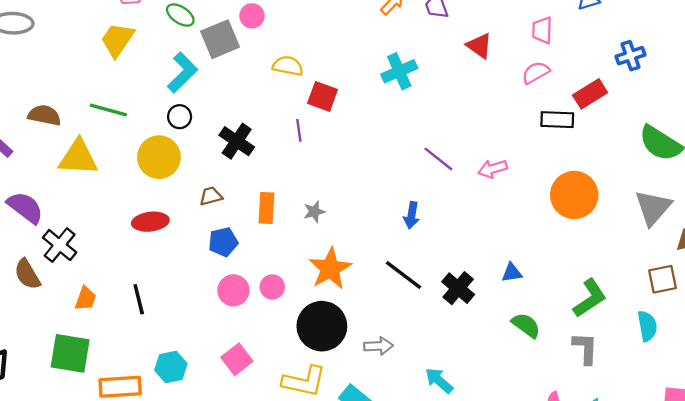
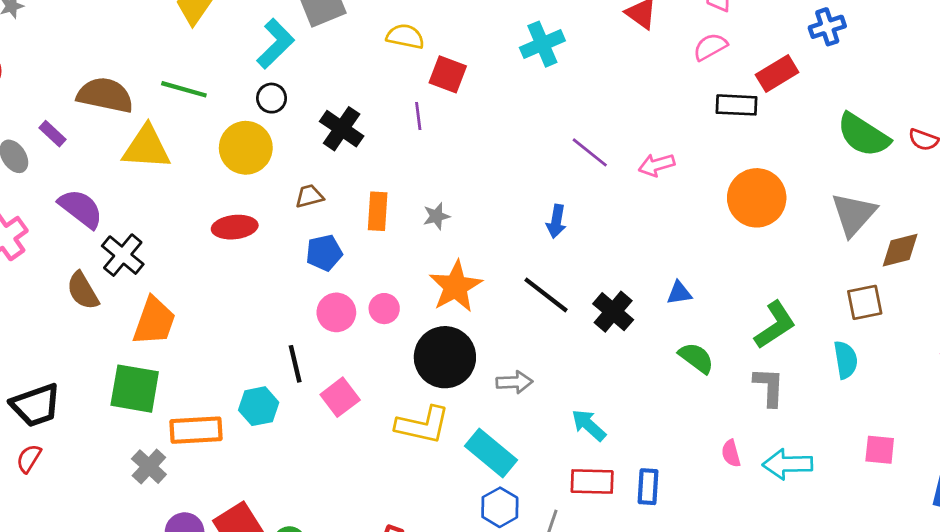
brown semicircle: (44, 115) -> (105, 95), size x1.4
orange trapezoid: (86, 299) -> (154, 321), size x1.6
black line: (139, 299) -> (295, 364), moved

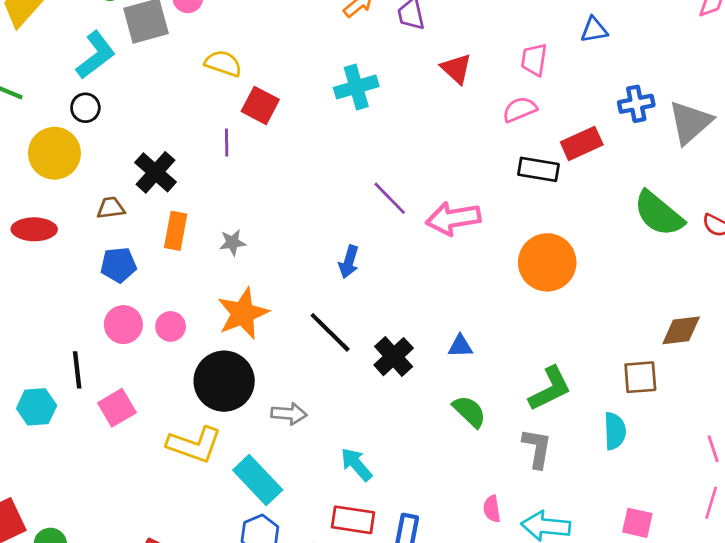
black cross: (342, 129) -> (156, 172), moved
pink arrow: (657, 165) -> (453, 218), size x1.5
gray triangle: (854, 214) -> (690, 122), moved

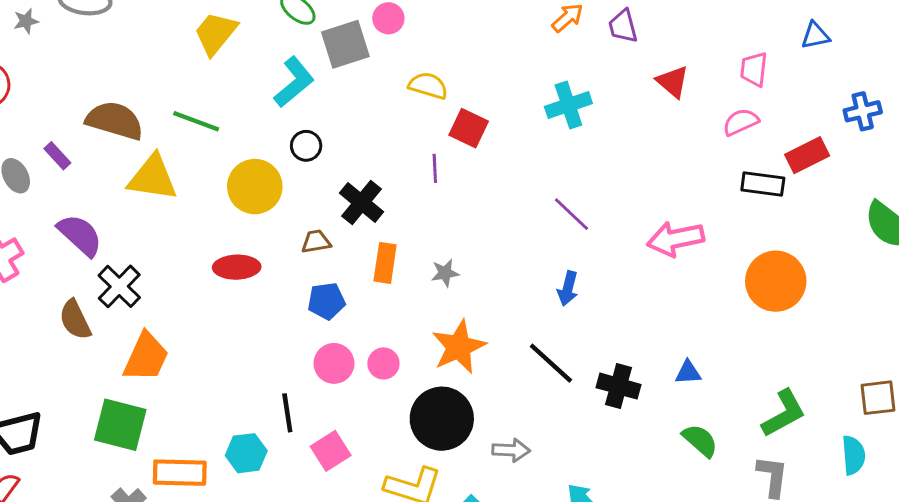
black circle: (85, 108) -> (306, 146), moved
purple line: (390, 198) -> (571, 214), moved
black cross: (394, 357) -> (619, 386), turned -30

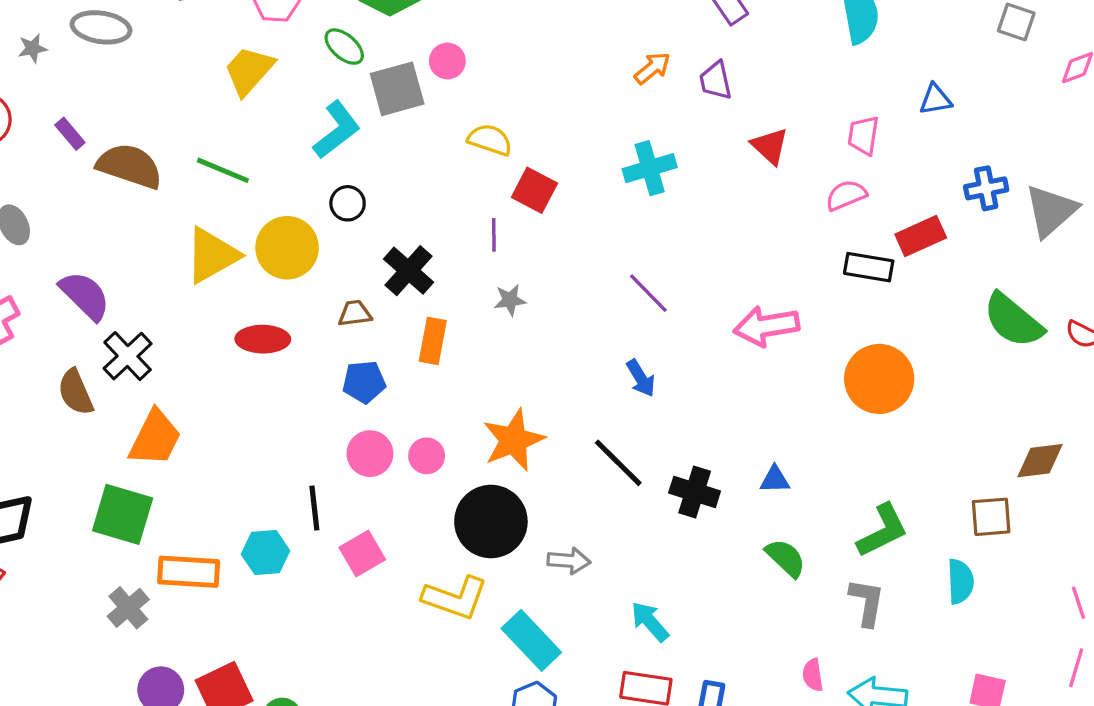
purple rectangle: (57, 156) -> (70, 134), moved
yellow triangle: (153, 178) -> (212, 255), moved, turned -40
gray star: (445, 273) -> (510, 300), moved
blue arrow: (568, 288) -> (641, 378), turned -48

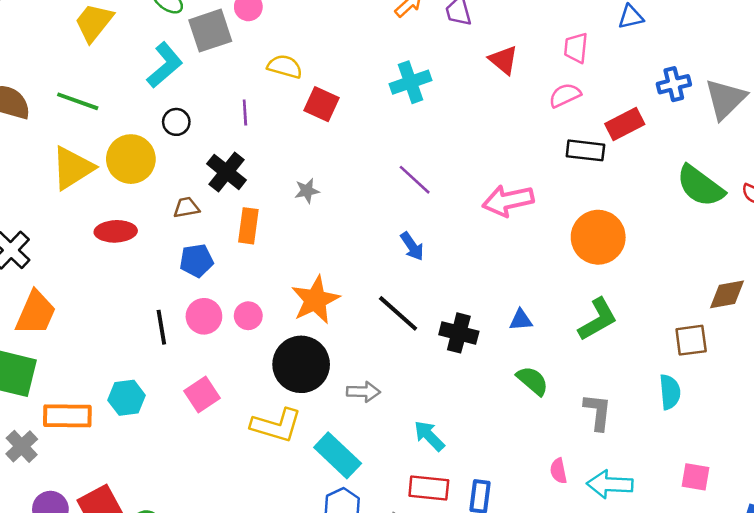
purple line: (494, 235) -> (245, 113), moved
black line: (314, 508) -> (161, 327), moved
green L-shape: (883, 531) -> (598, 319), moved

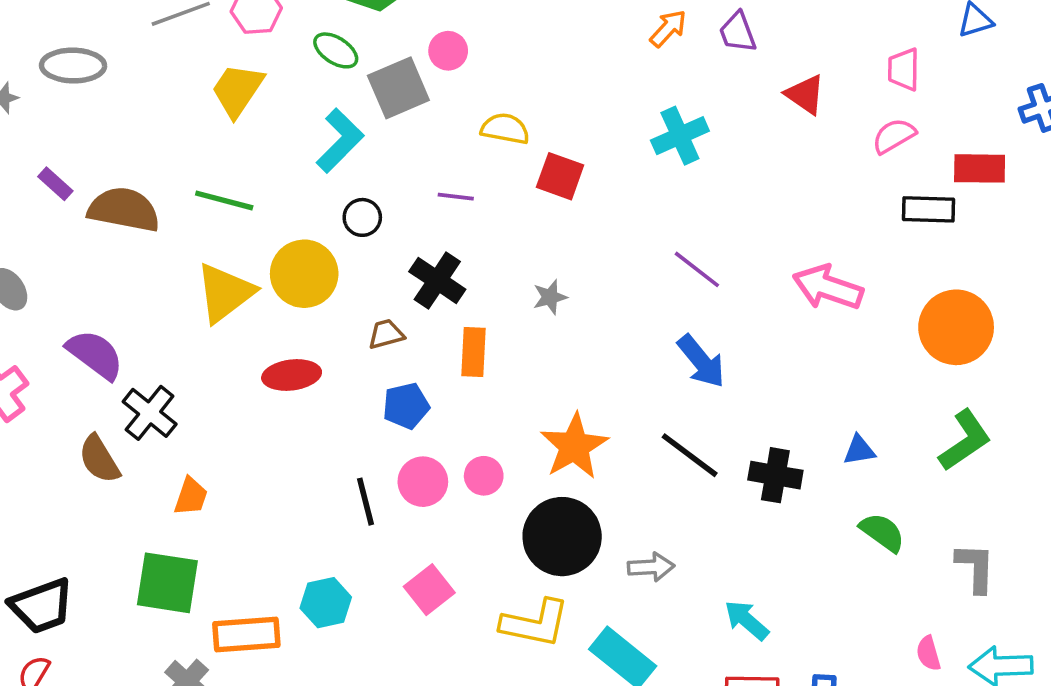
purple line: (245, 113) -> (456, 197), turned -75
red rectangle: (625, 124) -> (980, 168), turned 33
pink arrow: (508, 201) -> (828, 287), turned 36
blue arrow: (412, 246) -> (701, 361), size x1.4
orange trapezoid: (36, 313) -> (191, 496), size x0.6

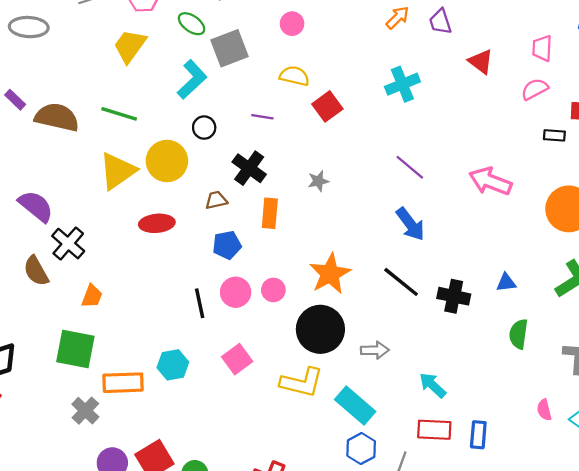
pink circle: (448, 51) -> (292, 24), moved
red square: (560, 176) -> (327, 106), turned 32
black rectangle: (929, 209) -> (554, 135), size x0.7
green semicircle: (882, 532) -> (518, 334), turned -120

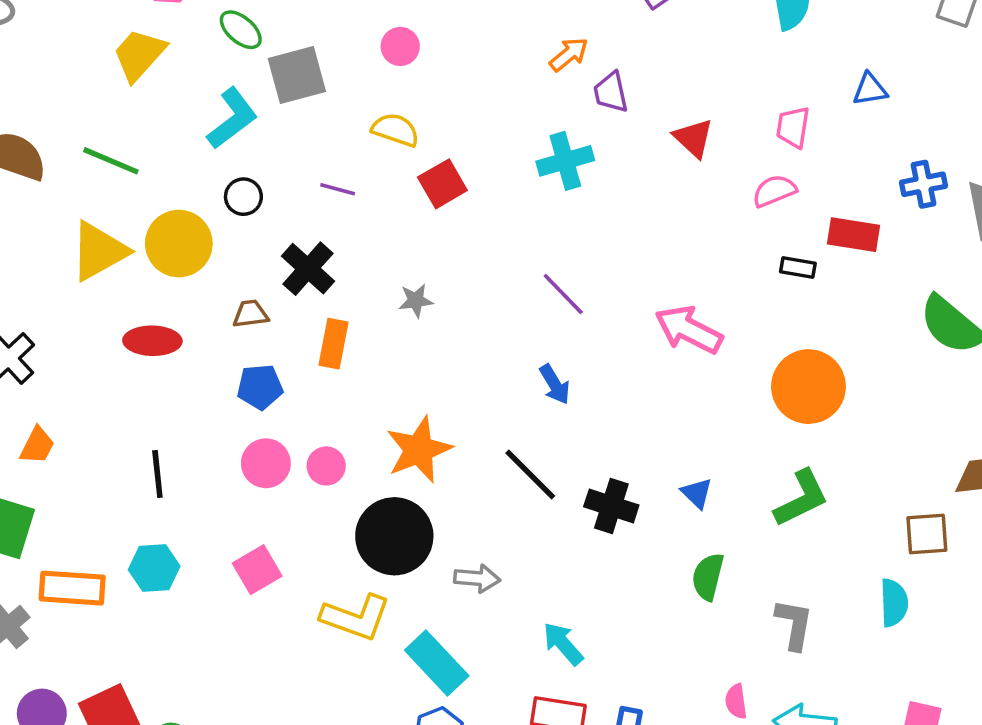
purple trapezoid: (440, 22) -> (611, 92), moved
blue arrow: (410, 224) -> (555, 384), size x0.7
blue triangle: (506, 283) -> (697, 493), turned 45
black line: (200, 303) -> (157, 474), moved

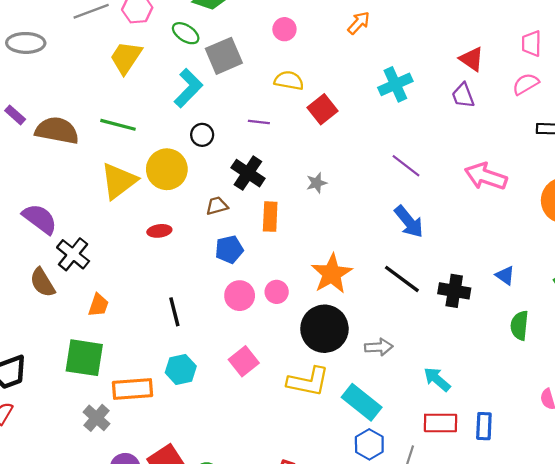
orange arrow: (569, 54) -> (359, 23), moved
purple trapezoid: (611, 92) -> (463, 95), moved
red ellipse: (152, 341) -> (159, 231), size x0.7
blue arrow: (555, 384) -> (409, 222), size x1.4

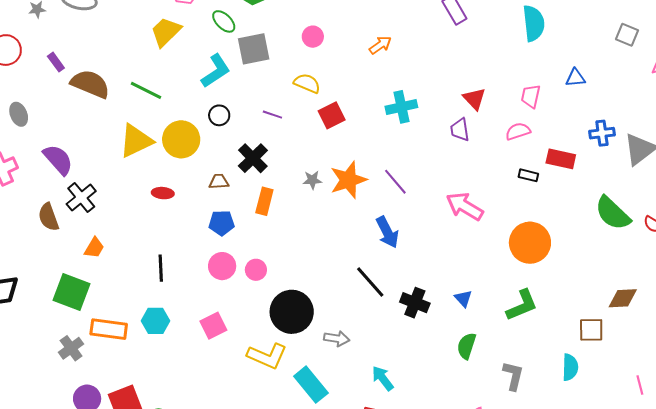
orange star: (332, 274) -> (348, 180), moved

